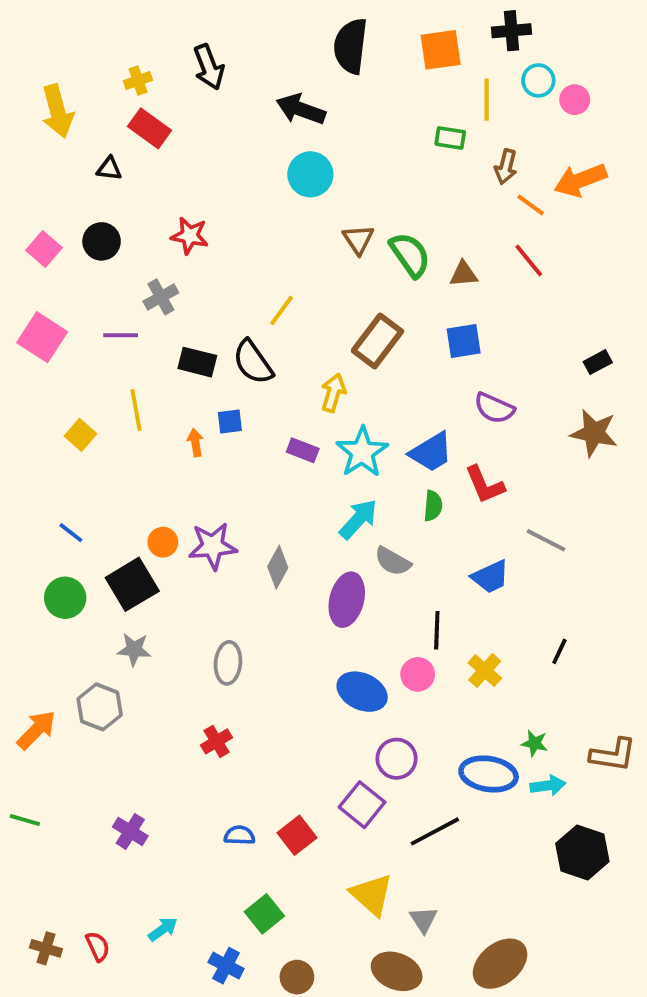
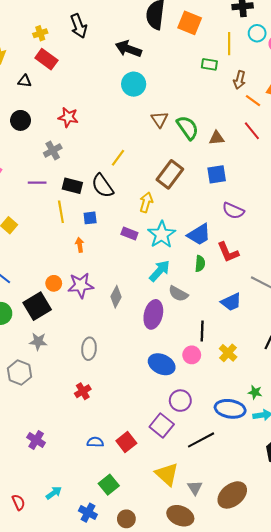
orange square: (441, 50) -> (190, 23), moved, turned 30
purple line: (121, 335) -> (37, 183), moved
yellow line: (136, 410) -> (61, 212), moved
orange arrow: (195, 443) -> (80, 245), moved
brown ellipse: (500, 964) -> (232, 495), moved

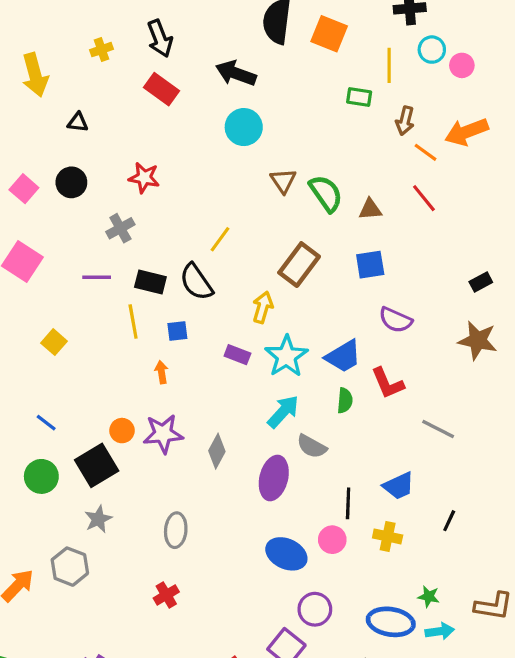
red rectangle: (46, 59) -> (162, 89), moved
blue trapezoid: (231, 302) -> (399, 486), moved
gray star: (38, 341) -> (98, 519), turned -30
yellow cross: (228, 353) -> (388, 536), turned -30

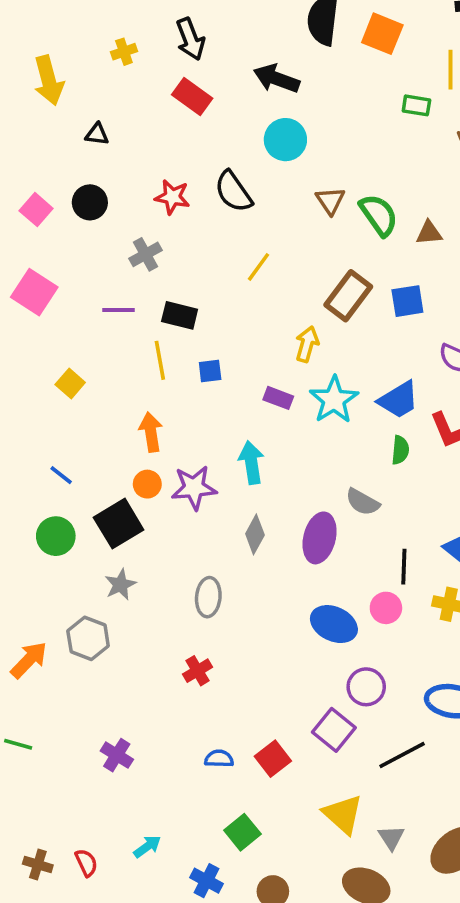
blue square: (370, 265) -> (407, 301), moved
black semicircle: (196, 282) -> (233, 192), moved
orange arrow: (162, 372) -> (151, 432), moved, size x1.5
cyan arrow: (283, 412) -> (251, 463), moved, turned -51
gray diamond: (217, 451) -> (255, 534), moved

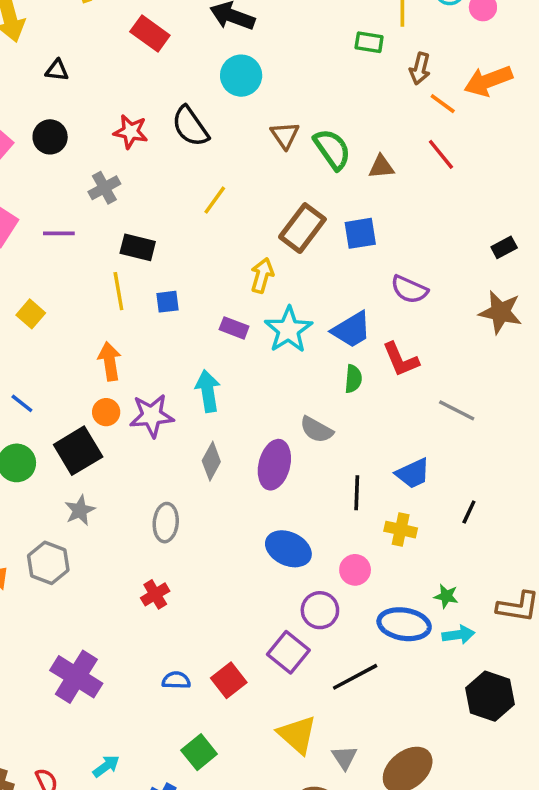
purple line: (119, 310) -> (59, 233), moved
pink circle: (386, 608) -> (355, 570), moved
purple cross: (117, 755) -> (76, 677), size x1.6

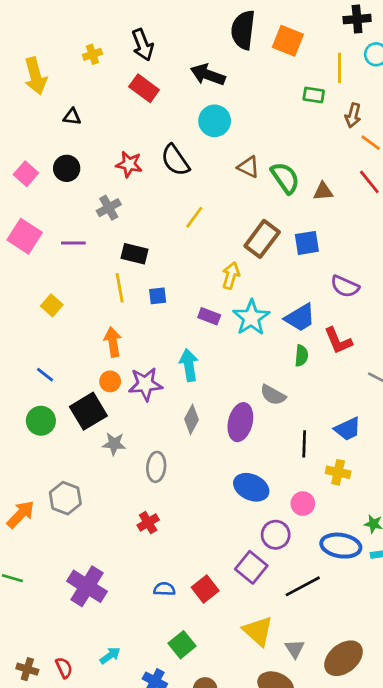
brown triangle: (285, 135) -> (249, 167), turned -30
gray star: (80, 510) -> (114, 444), moved, turned 30

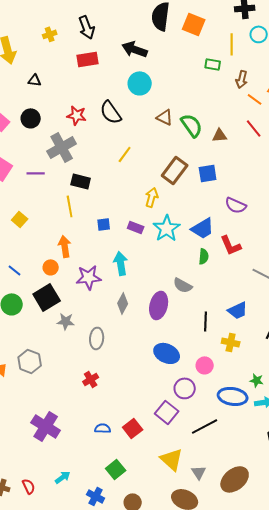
red rectangle: (144, 88) -> (88, 59), turned -45
gray cross: (109, 208) -> (62, 147), size x1.6
blue square: (158, 296) -> (104, 224), moved
orange circle: (110, 381) -> (51, 267), moved

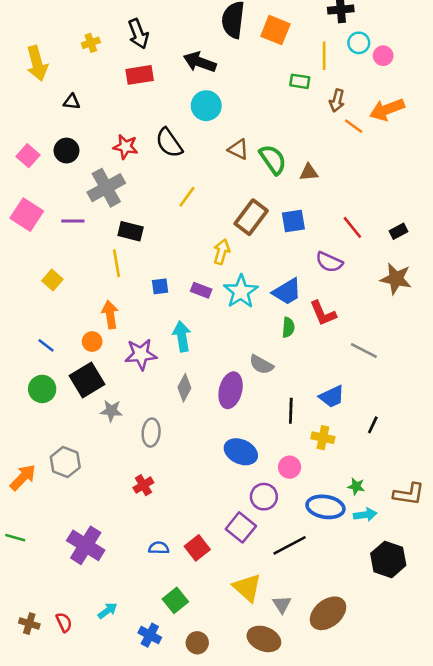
red line: (254, 128) -> (352, 227), moved

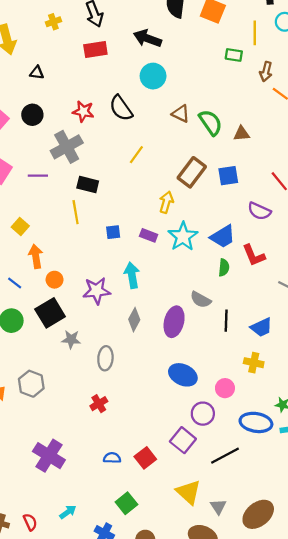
orange arrow: (110, 315) -> (36, 256), moved
black line: (291, 411) -> (226, 321), moved

